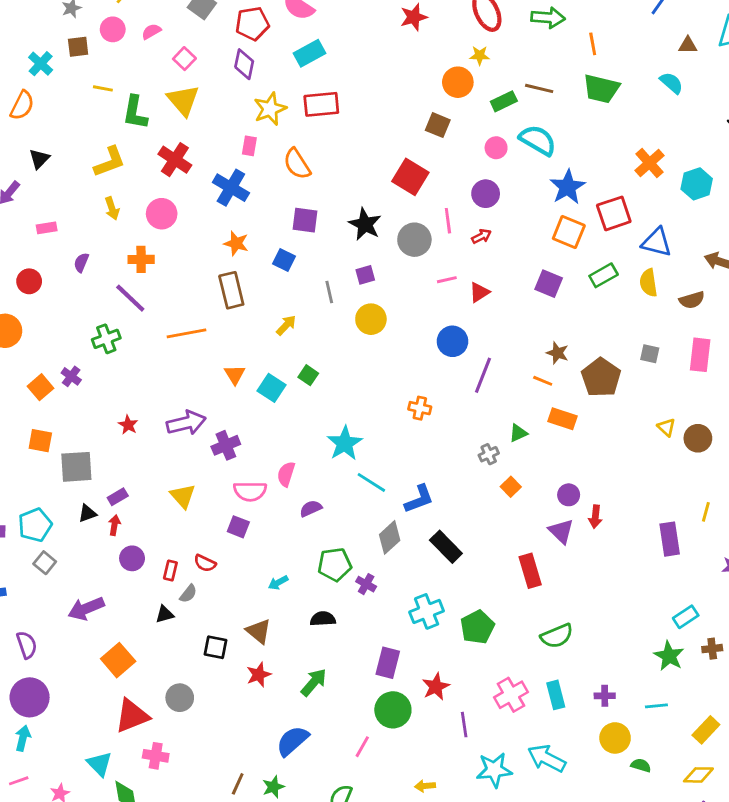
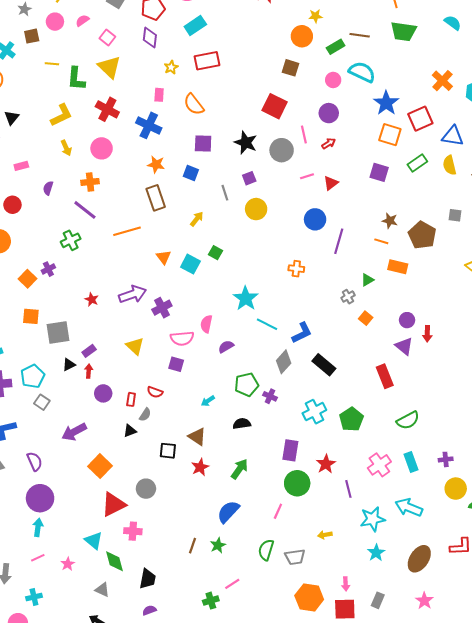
yellow star: (270, 109) -> (171, 67), size x0.6
purple cross: (71, 376) -> (48, 269), turned 32

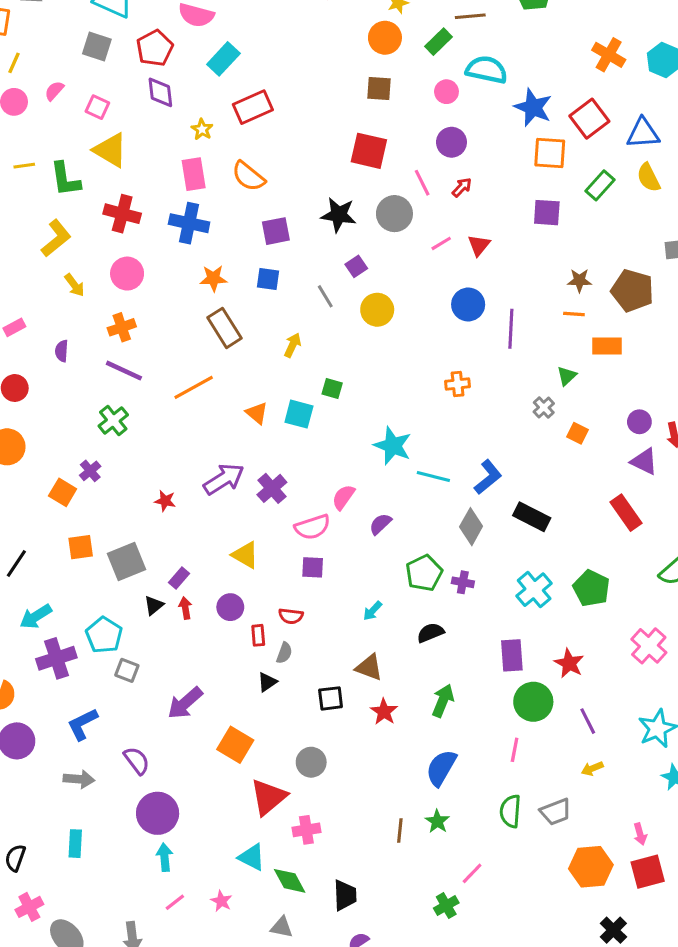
pink rectangle: (159, 95) -> (194, 174), size x1.5
pink semicircle: (206, 324) -> (343, 497), turned 36
purple circle: (103, 393) -> (230, 607), moved
purple line: (348, 489) -> (588, 721), moved

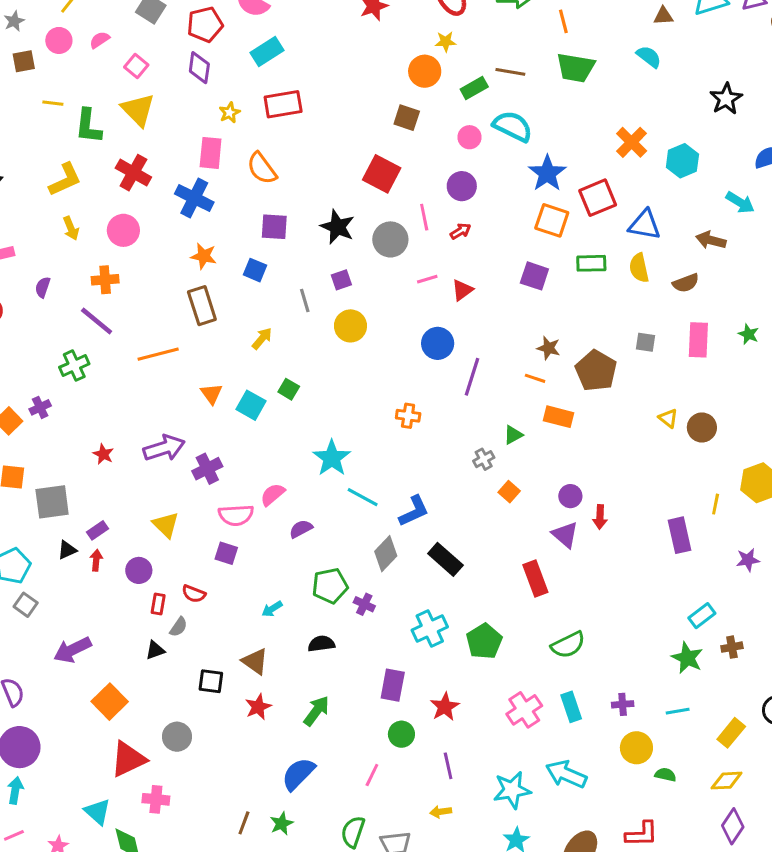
green rectangle: (600, 185) -> (591, 263), turned 32
green circle: (533, 702) -> (401, 734), size x0.7

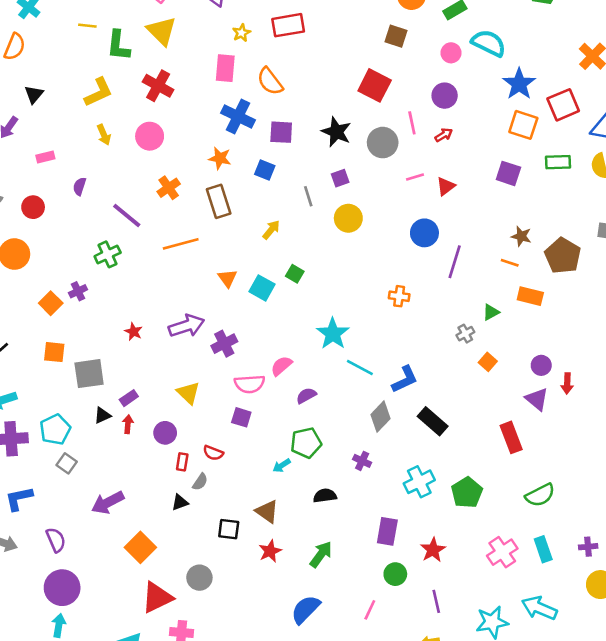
blue cross: (194, 198) -> (238, 117), moved
orange cross: (105, 280) -> (169, 188), moved, turned -30
green pentagon: (330, 586) -> (306, 443), moved

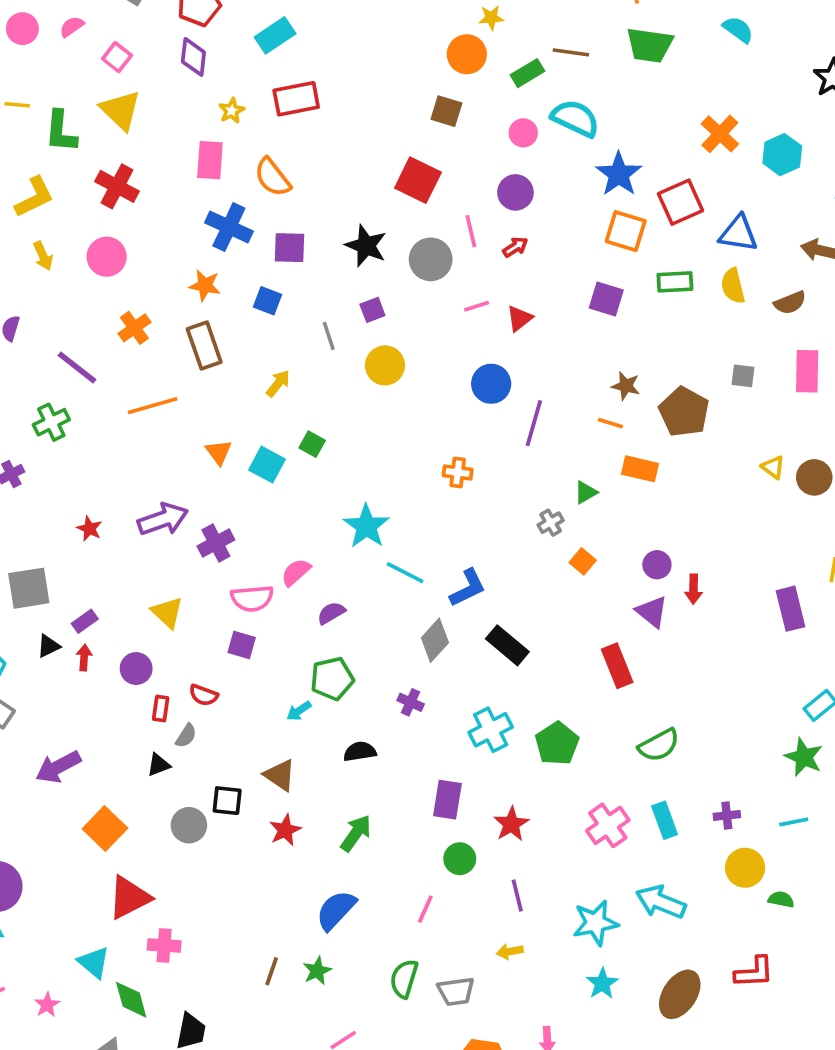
gray circle: (199, 578) -> (189, 825), moved

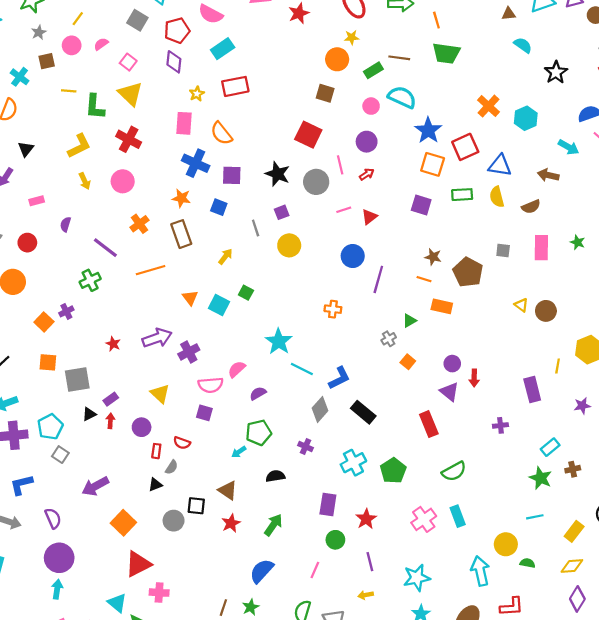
cyan semicircle: (738, 29) -> (523, 45), moved
purple cross: (727, 815) -> (500, 425), moved
cyan arrow: (661, 902) -> (480, 571), moved, turned 56

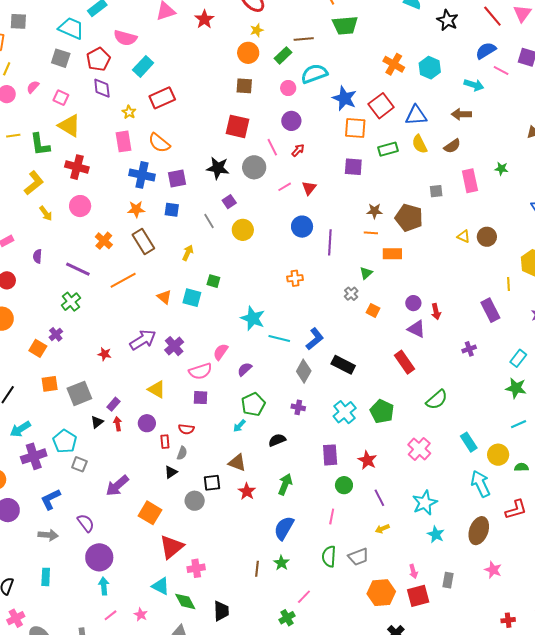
cyan semicircle: (402, 97) -> (314, 74), turned -32
cyan rectangle: (458, 516) -> (469, 442), moved

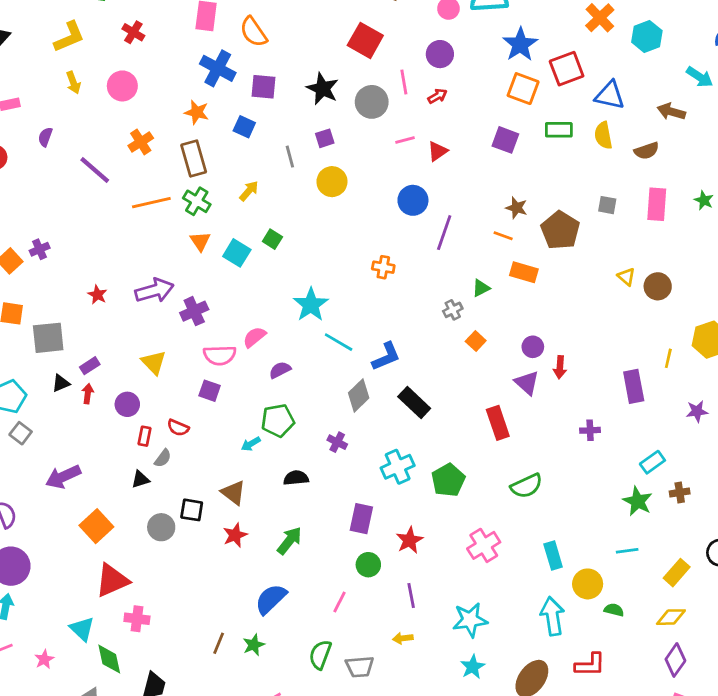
red cross: (77, 167) -> (133, 32), size x0.7
green cross: (71, 302) -> (197, 201), moved, turned -36

